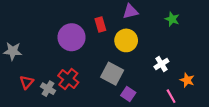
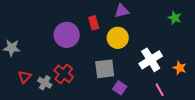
green star: (172, 19) -> (175, 18), moved
white cross: (161, 64) -> (151, 60), size x1.6
gray square: (112, 74) -> (105, 69), turned -35
orange star: (187, 80) -> (180, 68), moved

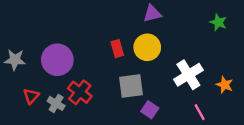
red rectangle: (94, 23) -> (117, 49), moved
purple circle: (67, 35) -> (57, 60), moved

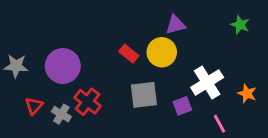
purple triangle: (152, 14) -> (176, 25), moved
red rectangle: (117, 49) -> (129, 54), turned -35
purple square: (150, 110) -> (182, 106), moved, turned 35

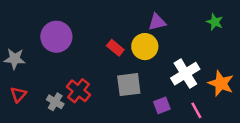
purple circle: (63, 66) -> (56, 37), moved
orange star: (247, 93) -> (221, 83), size x1.5
red triangle: (34, 106) -> (18, 94), moved
purple square: (182, 106) -> (162, 105), moved

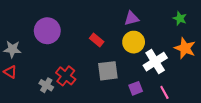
yellow circle: (145, 47) -> (134, 42), moved
orange star: (221, 83) -> (185, 48), moved
red triangle: (18, 94) -> (10, 72), moved, turned -40

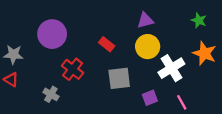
red cross: (66, 76) -> (73, 69), moved

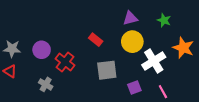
green star: (199, 20) -> (164, 20), moved
purple circle: (52, 34) -> (42, 50), moved, size x0.7

